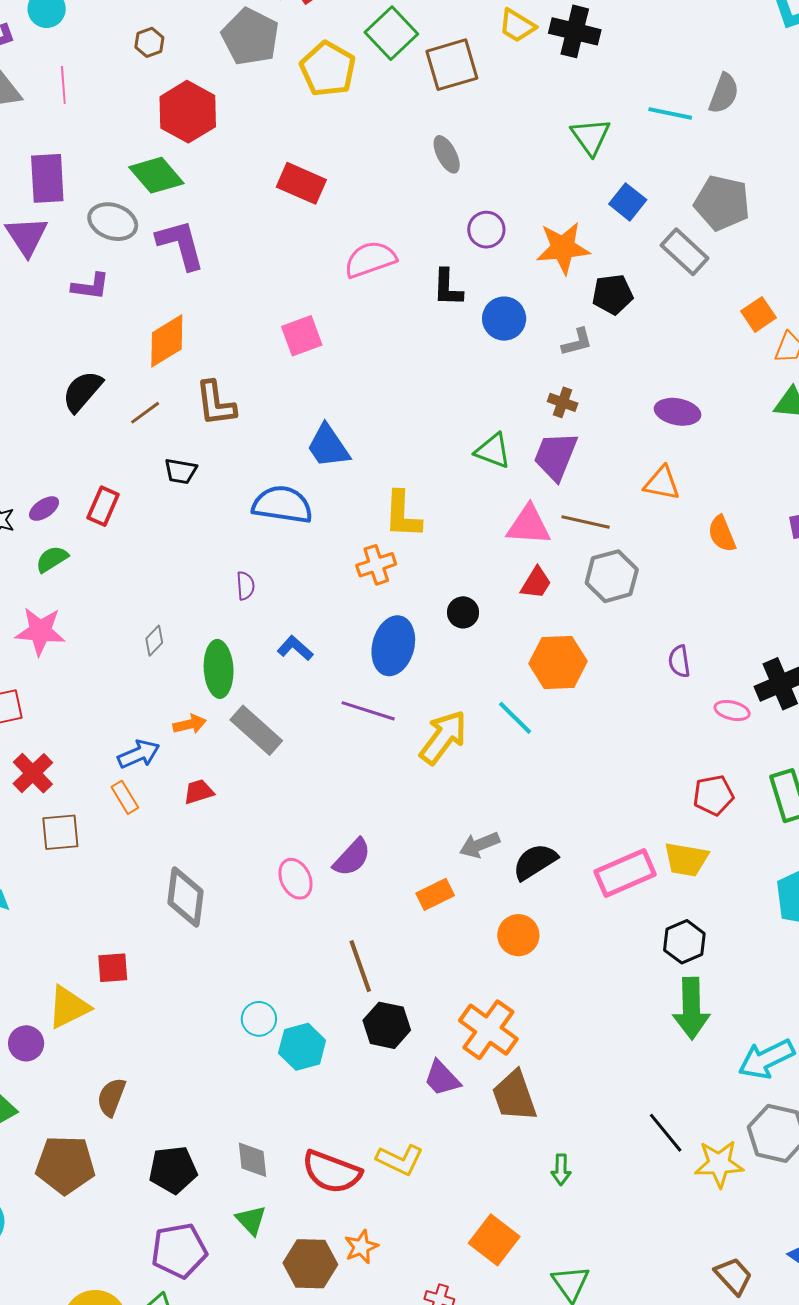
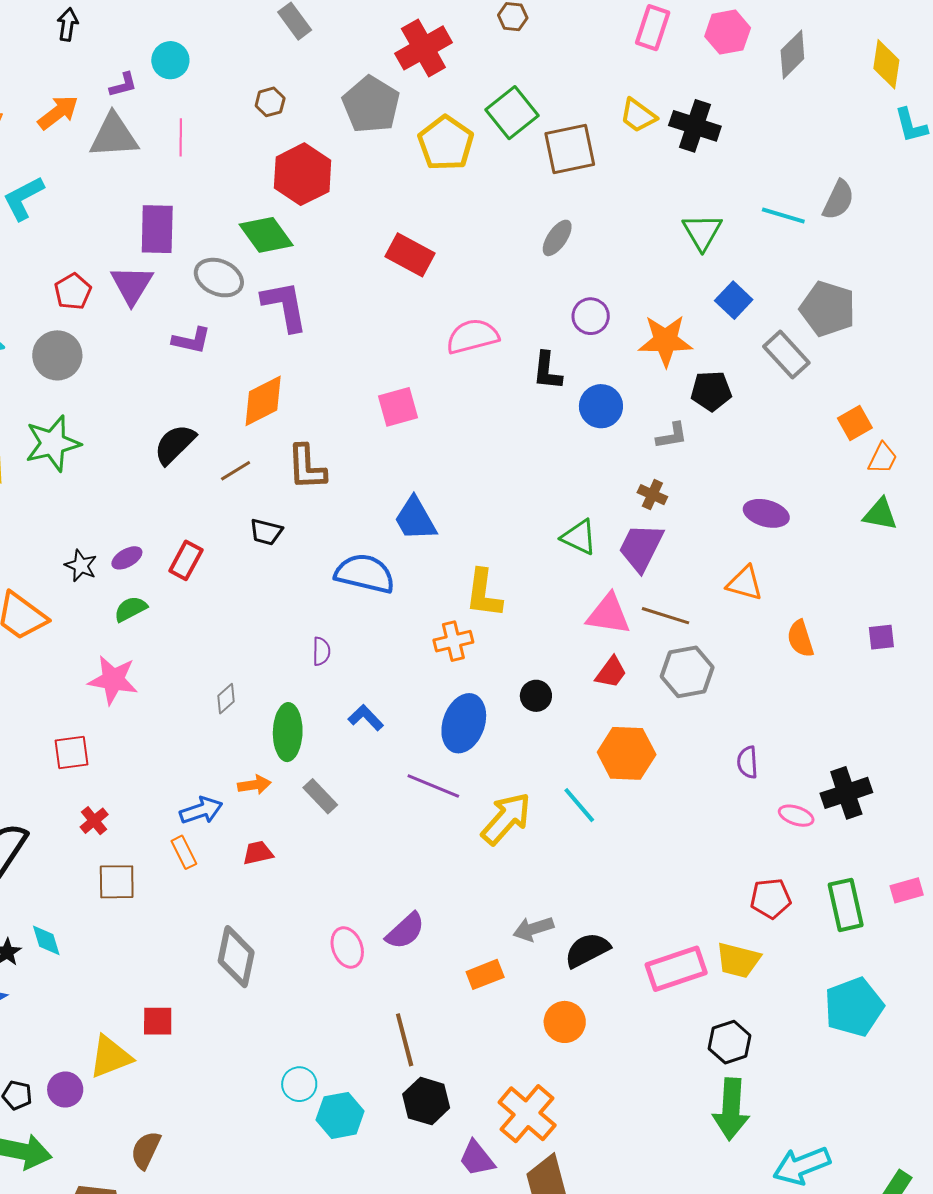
gray ellipse: (447, 154) -> (557, 238), turned 57
gray rectangle: (256, 730) -> (320, 796), size x0.7
red cross: (33, 773) -> (94, 821), size x0.7

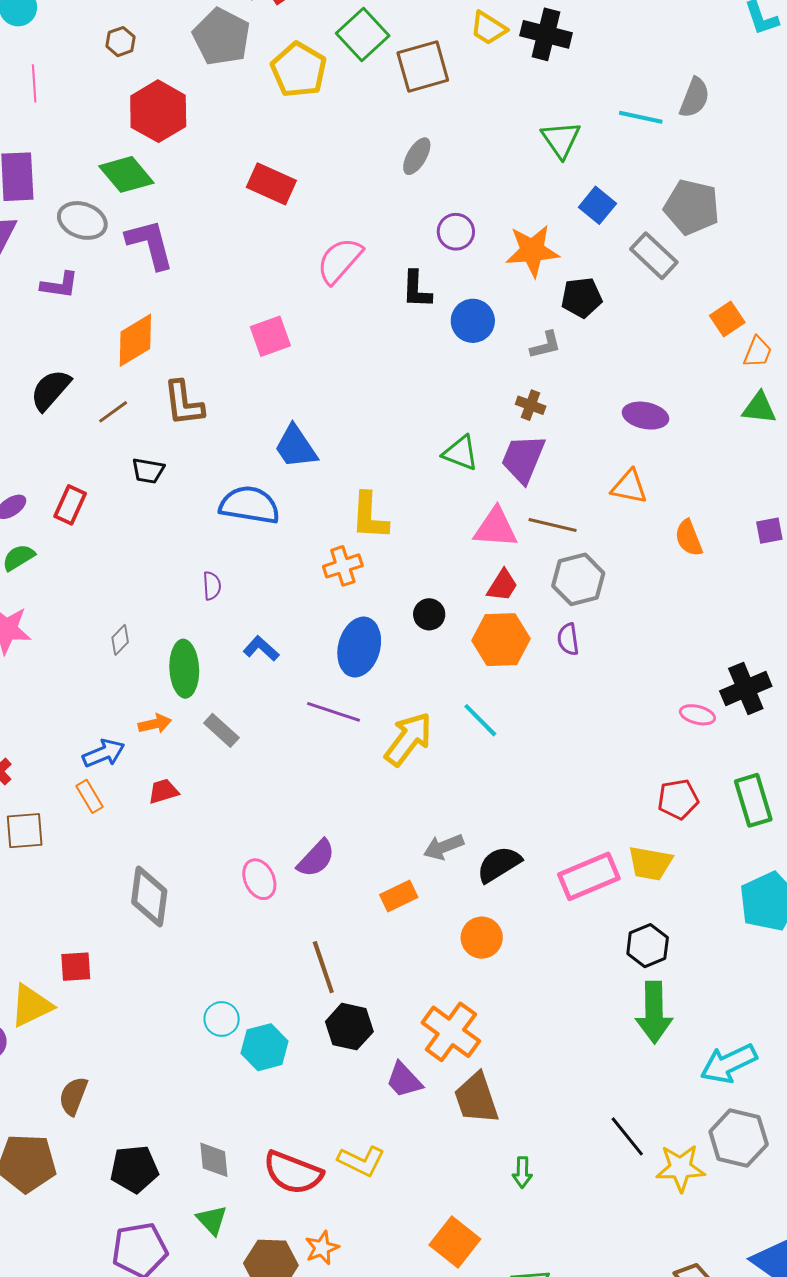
pink semicircle: (472, 336) -> (340, 261), turned -30
orange hexagon: (627, 753) -> (501, 640), moved
purple semicircle: (748, 762) -> (568, 639), moved

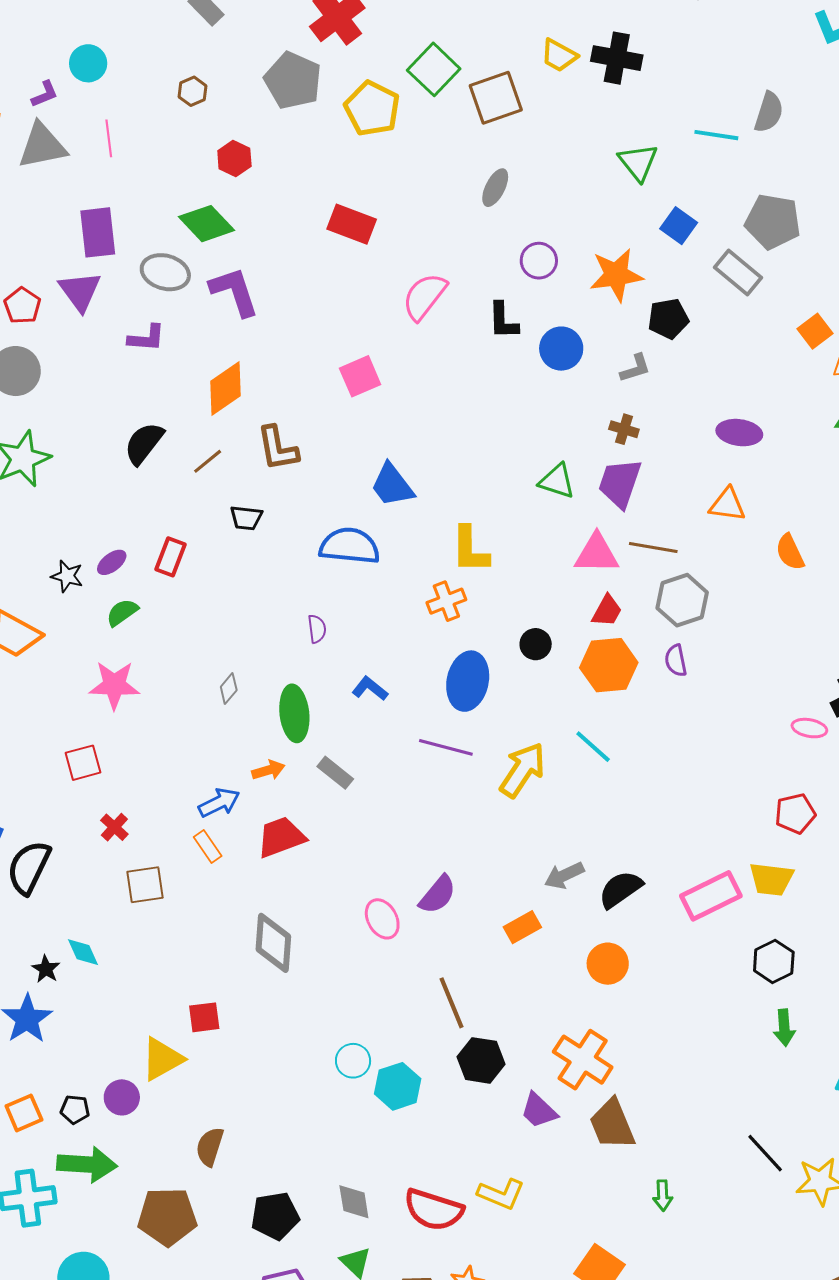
red hexagon: (158, 111) -> (234, 158), size x0.6
red trapezoid: (163, 791) -> (281, 837), size x1.6
green arrow: (654, 1012) -> (784, 1028), size x0.6

